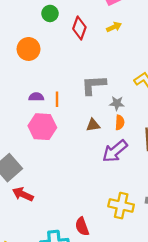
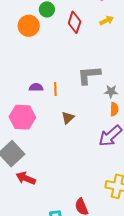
orange circle: (29, 49) -> (29, 26), moved
brown triangle: (93, 125) -> (68, 118), moved, turned -32
pink hexagon: (42, 127) -> (22, 117), moved

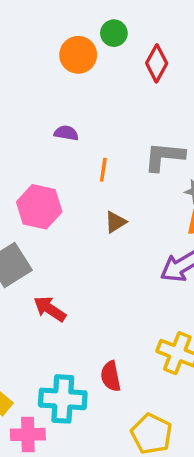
purple semicircle: (36, 87) -> (66, 133), moved
red arrow: (26, 178) -> (50, 309), moved

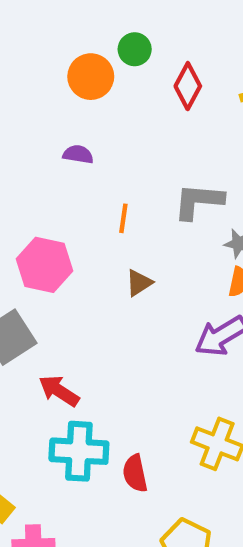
purple semicircle: (66, 133) -> (78, 154), moved
cyan cross: (63, 399) -> (79, 451), moved

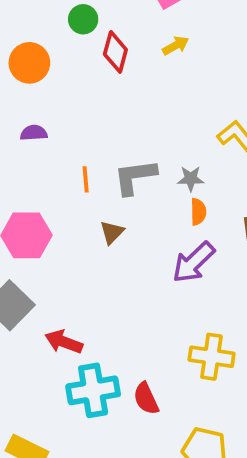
green circle: (135, 49) -> (83, 19), moved
gray L-shape: (199, 201) -> (135, 177), moved

